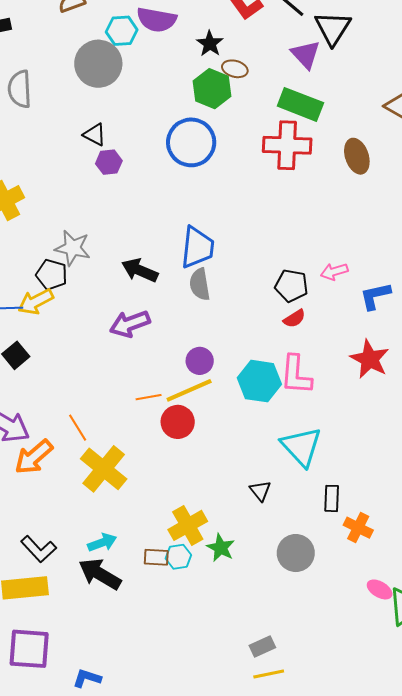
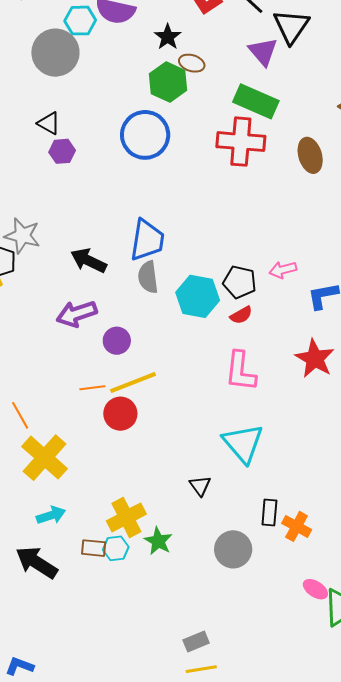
purple circle: (200, 361) -> (117, 341), moved
cyan hexagon: (259, 381) -> (198, 296), moved
black rectangle: (332, 498) -> (269, 512), moved
cyan arrow: (102, 543) -> (51, 515), moved

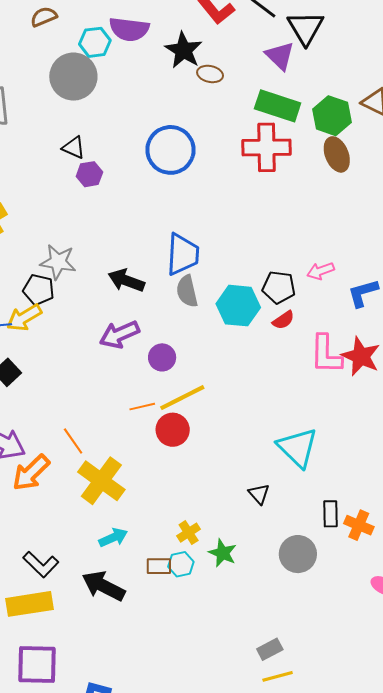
black star: (168, 37) -> (184, 50), size x1.4
green hexagon: (168, 82) -> (332, 116), moved
pink L-shape: (240, 371) -> (326, 354), moved
yellow cross: (126, 517) -> (189, 533), size x0.6

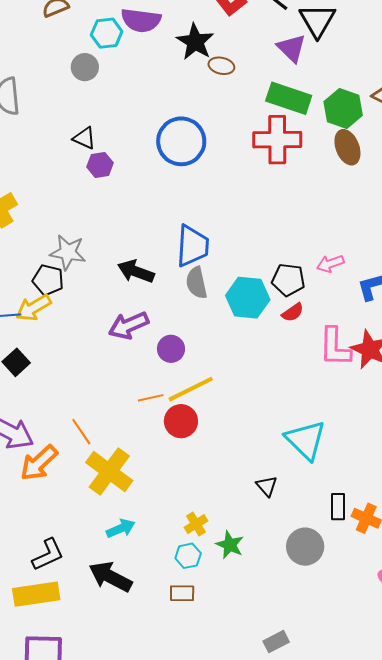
gray circle: (73, 77) -> (85, 67), size x0.6
black L-shape: (41, 564) -> (48, 555), turned -69
brown rectangle: (159, 566) -> (182, 593), moved

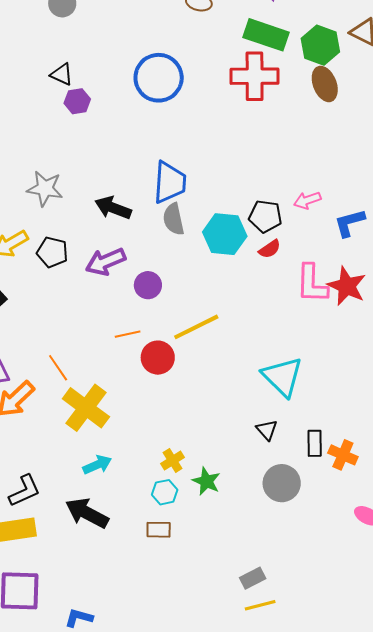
black pentagon: (48, 280) -> (52, 252), moved
yellow line: (191, 389) -> (196, 327), moved
black triangle: (267, 486) -> (267, 430), moved

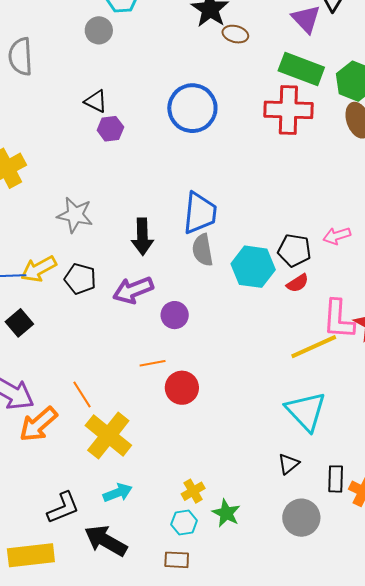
black arrow: (113, 208) -> (142, 237), turned -114
yellow line: (196, 327) -> (314, 347), moved
black triangle: (267, 430) -> (288, 464), turned 30
black L-shape: (25, 491) -> (63, 508), moved

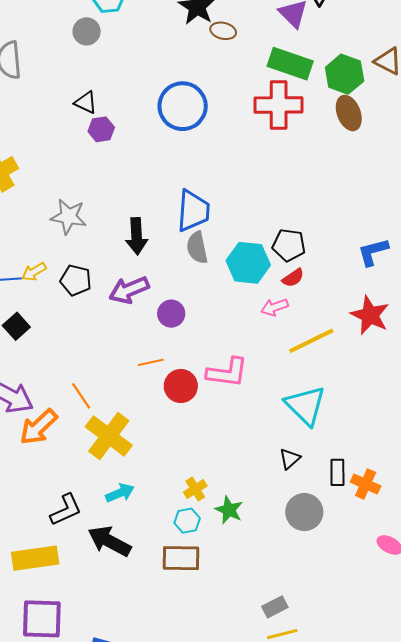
pink arrow: (337, 236) -> (274, 307), moved
yellow arrow: (39, 269) -> (34, 272), size x0.7
pink L-shape: (338, 319) -> (227, 372), moved, turned -84
brown rectangle: (177, 560) -> (181, 558), size x1.5

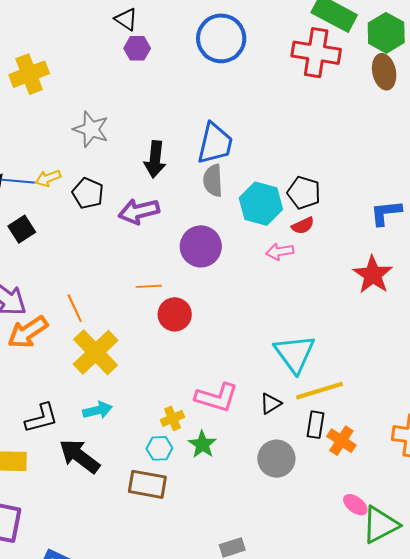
purple circle: (171, 314) -> (201, 246), moved, size x1.5
yellow line: (311, 341) -> (320, 391), moved
pink L-shape: (227, 372) -> (217, 397), moved

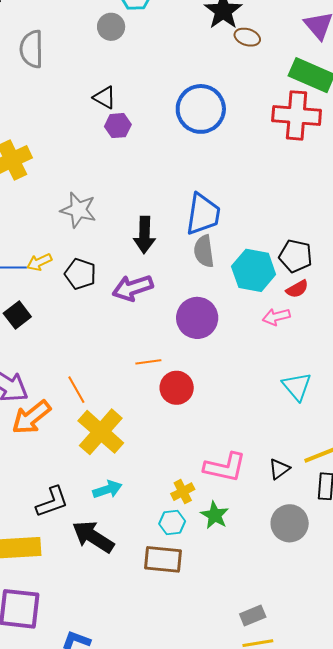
cyan triangle: (295, 354) -> (297, 386), moved, size x0.7

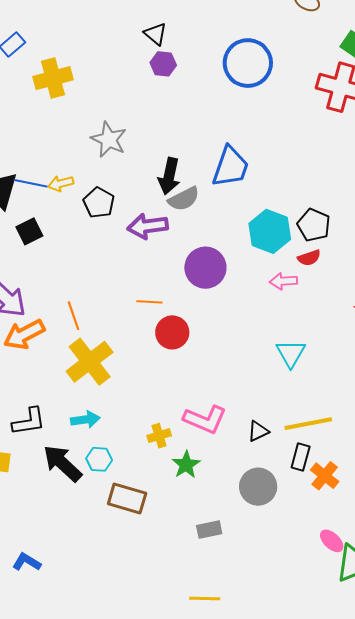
gray semicircle: (204, 251) -> (184, 199), moved, turned -120
cyan hexagon: (172, 523) -> (99, 459), moved
gray rectangle: (253, 615) -> (209, 530), moved

